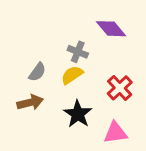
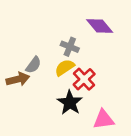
red cross: (120, 88) -> (84, 79), moved
brown arrow: (30, 102) -> (18, 79), moved

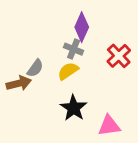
purple diamond: (100, 26) -> (82, 27), moved, turned 64
red cross: (84, 79) -> (119, 56), moved

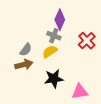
brown arrow: (19, 83) -> (24, 65), moved
black star: (74, 108) -> (54, 79), turned 30

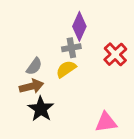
gray cross: (54, 36) -> (71, 48), turned -32
black star: (54, 79) -> (41, 109), moved, turned -30

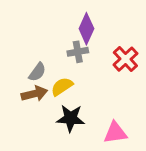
yellow semicircle: (66, 69) -> (62, 86), moved
black star: (41, 109) -> (71, 118), moved, turned -30

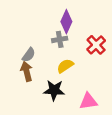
yellow semicircle: (62, 86) -> (65, 66), moved
brown arrow: (34, 94) -> (27, 71), turned -90

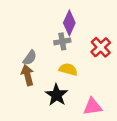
yellow semicircle: (65, 66) -> (68, 69), turned 49
black star: (54, 90) -> (57, 95), turned 30

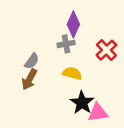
brown arrow: (27, 75) -> (29, 79), turned -138
black star: (57, 95) -> (82, 103), moved

